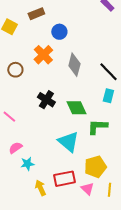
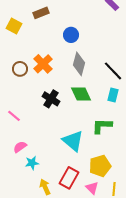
blue circle: (59, 32) -> (71, 35), moved
orange cross: (43, 55) -> (43, 64), moved
green diamond: (76, 108) -> (81, 94), moved
red rectangle: (64, 179) -> (69, 178), turned -50

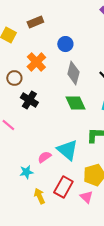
orange cross: (43, 64) -> (36, 62), moved
black cross: (51, 99) -> (29, 100), moved
pink semicircle: (20, 147) -> (44, 157), moved

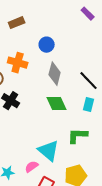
orange cross: (36, 62) -> (18, 63), turned -30
pink semicircle: (44, 157) -> (32, 167), moved

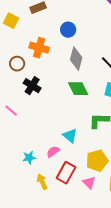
cyan triangle: (49, 151) -> (70, 136), size x0.7

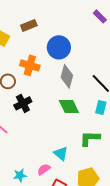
blue circle: (68, 30) -> (59, 47), size x1.5
black cross: (32, 86) -> (23, 103), turned 30

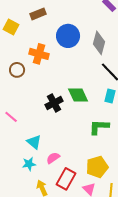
gray diamond: (67, 76) -> (99, 43), moved
black cross: (23, 103) -> (54, 103), moved
cyan triangle: (61, 153) -> (34, 142), moved

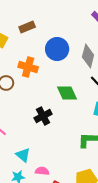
green diamond: (78, 95) -> (67, 93), moved
pink semicircle: (53, 158) -> (42, 171), turned 40

